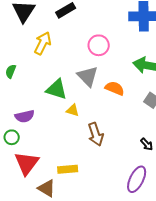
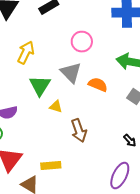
yellow arrow: (43, 43) -> (26, 53), moved
green triangle: (57, 89) -> (40, 86), turned 45

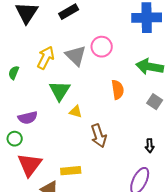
gray triangle: (71, 73) -> (76, 56), moved
orange semicircle: (98, 85) -> (118, 90), turned 60
black arrow: (130, 141) -> (150, 146), turned 40

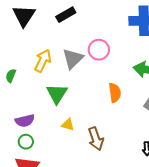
gray triangle: (76, 56) -> (73, 59), turned 30
yellow triangle: (76, 112) -> (68, 125), moved
green circle: (15, 139) -> (26, 142), moved

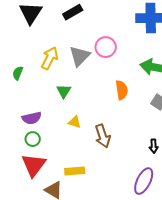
green triangle: (57, 94) -> (64, 91), size x0.7

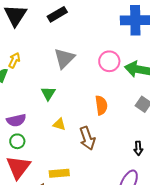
pink circle: (106, 47) -> (109, 61), moved
yellow arrow: (50, 58) -> (14, 60), moved, size x0.7
orange semicircle: (122, 90) -> (101, 105), moved

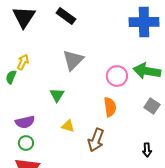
black rectangle: (57, 14) -> (66, 16), turned 66
pink circle: (109, 61) -> (117, 76), moved
brown arrow: (87, 138) -> (96, 140), turned 40

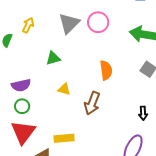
yellow arrow: (23, 62) -> (28, 25), moved
pink circle: (117, 76) -> (98, 22), moved
green triangle: (57, 95) -> (53, 58), turned 42

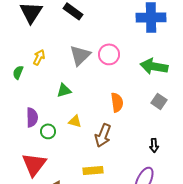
purple semicircle: (21, 85) -> (32, 117), turned -78
green circle: (22, 106) -> (48, 131), moved
yellow rectangle: (64, 138) -> (93, 170), moved

